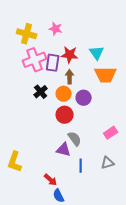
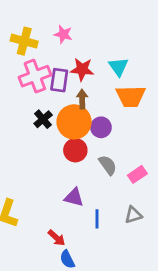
orange circle: (64, 94) -> (74, 122), size x1.6
gray semicircle: (75, 139) -> (108, 165), moved

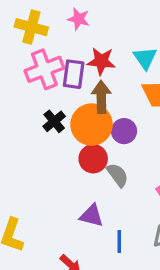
brown arrow: (82, 99) -> (101, 97), size x1.4
gray semicircle: (108, 165) -> (118, 175), moved

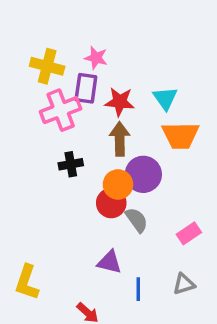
purple rectangle: (74, 74) -> (86, 88), moved
black cross: (54, 121) -> (71, 164), turned 30
orange circle: (92, 125) -> (118, 184), moved, size x0.7
purple circle: (124, 131) -> (143, 174), size x1.4

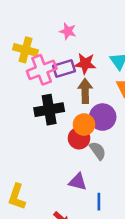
yellow cross: (47, 66) -> (26, 50), moved
purple rectangle: (86, 88) -> (64, 69), moved, turned 65
black cross: (71, 164) -> (49, 110), size x1.6

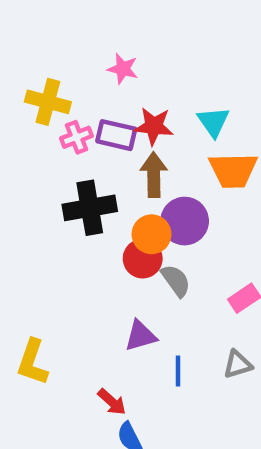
purple rectangle: (64, 69) -> (116, 135), turned 30
pink cross: (42, 70) -> (77, 137), size x0.6
purple triangle: (78, 182) -> (140, 336), turned -30

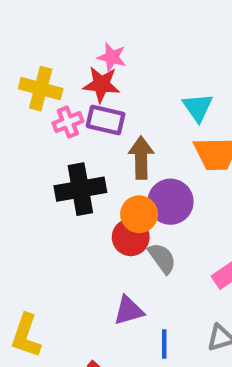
red star: (154, 126) -> (101, 84), moved

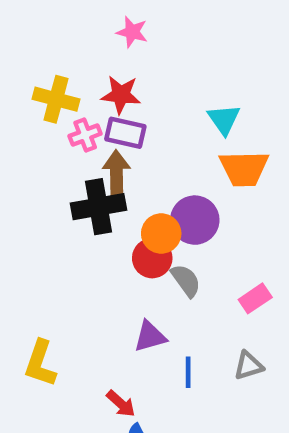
pink star: (112, 57) -> (132, 32), moved
brown arrow: (141, 158) -> (116, 173), moved

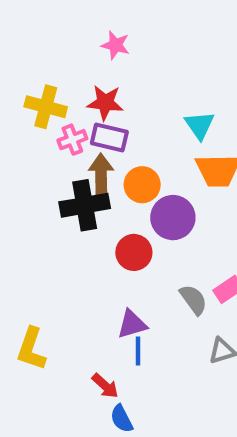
orange circle: (161, 233) -> (142, 185), moved
gray semicircle: (186, 281) -> (193, 300), moved
blue line: (188, 372) -> (138, 351), moved

